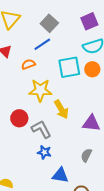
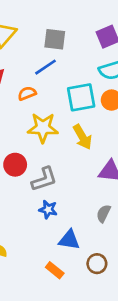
gray square: (49, 23) -> (55, 39), turned -36
yellow arrow: (61, 109) -> (82, 137), moved
gray L-shape: (41, 129) -> (44, 179), turned 100

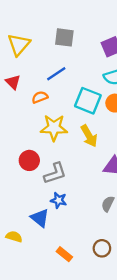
gray square: (55, 39) -> (64, 37), moved
cyan square: (81, 97) -> (88, 101), turned 32
blue triangle: (69, 240) -> (40, 218), moved, turned 30

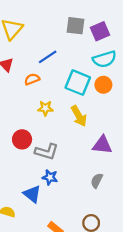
gray square: (64, 37) -> (76, 26), moved
yellow star: (54, 128) -> (45, 108), size x0.6
gray L-shape: (55, 173) -> (47, 152), turned 35

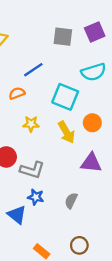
purple square: (100, 31) -> (95, 32), moved
orange circle: (103, 85) -> (92, 123), moved
gray semicircle: (97, 181) -> (71, 201), moved

